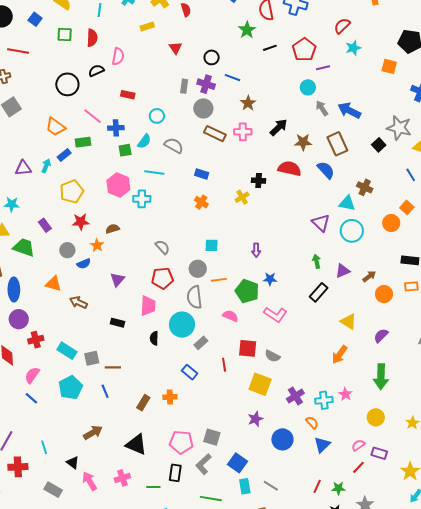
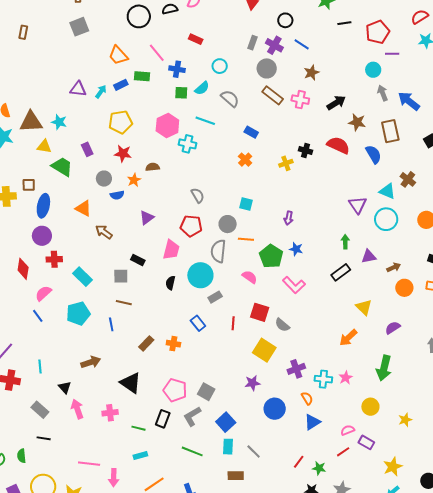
gray square: (92, 358) -> (121, 276), moved

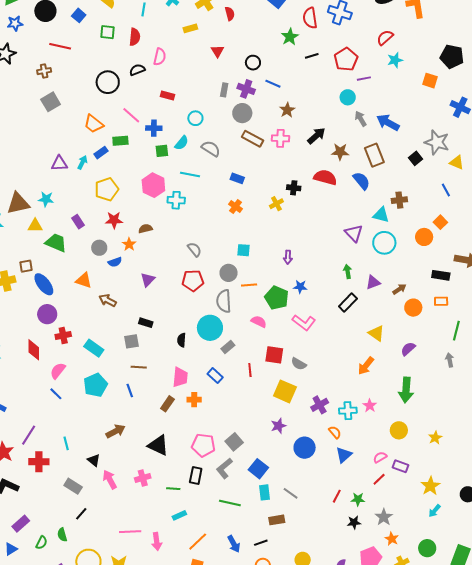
brown cross: (408, 179) -> (399, 200), turned -35
blue ellipse: (43, 206) -> (44, 284), turned -40
pink trapezoid: (171, 250) -> (180, 377), moved
gray square: (206, 392) -> (234, 442), turned 30
black line: (44, 438) -> (81, 514), turned -48

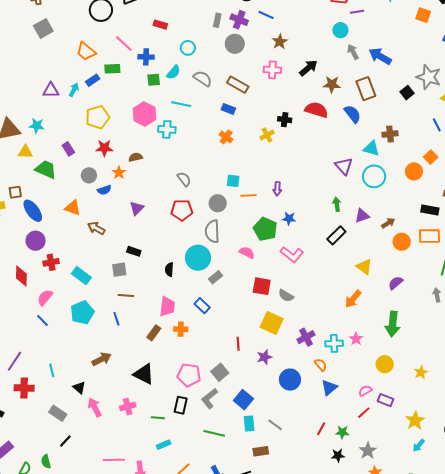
brown rectangle: (252, 139) -> (238, 85), moved
orange line: (249, 285) -> (248, 195), moved
orange rectangle: (441, 301) -> (430, 236), size x1.5
red line: (250, 370) -> (238, 344), moved

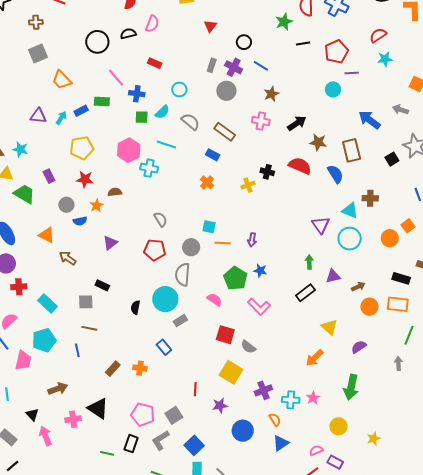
orange trapezoid: (86, 51) -> (62, 80), moved
gray arrow: (353, 52) -> (400, 110), moved, turned -49
pink trapezoid: (167, 306) -> (23, 360), moved
pink cross: (128, 406) -> (73, 419), moved

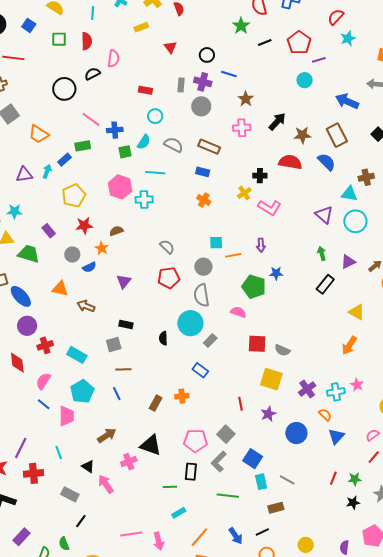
red rectangle: (155, 63) -> (145, 90), moved
pink L-shape: (259, 307) -> (270, 208), moved

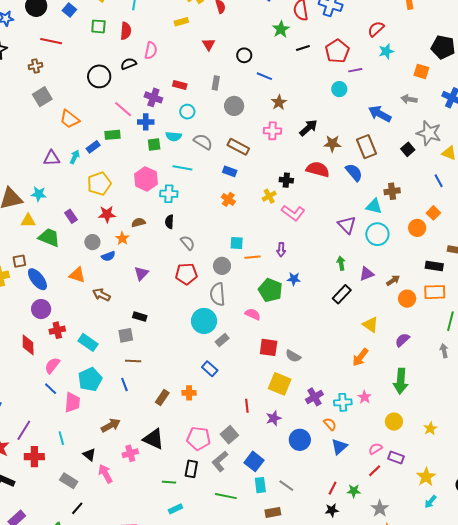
purple cross: (203, 82) -> (153, 97), moved
cyan semicircle: (144, 142) -> (174, 136), turned 56
black semicircle: (163, 338) -> (169, 222), moved
black star: (353, 503) -> (332, 510), moved

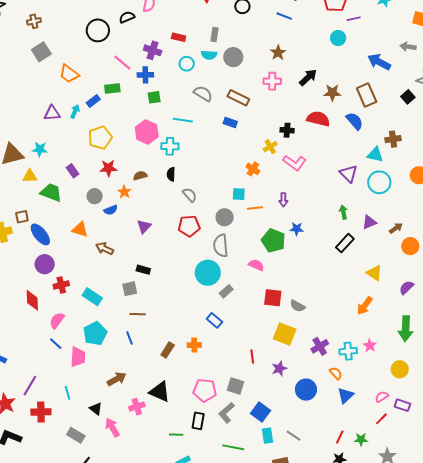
blue line: (264, 76) -> (284, 16), moved
cyan semicircle: (174, 136) -> (209, 55), moved
orange cross: (228, 199) -> (253, 169), moved
gray square: (229, 435) -> (235, 386), turned -30

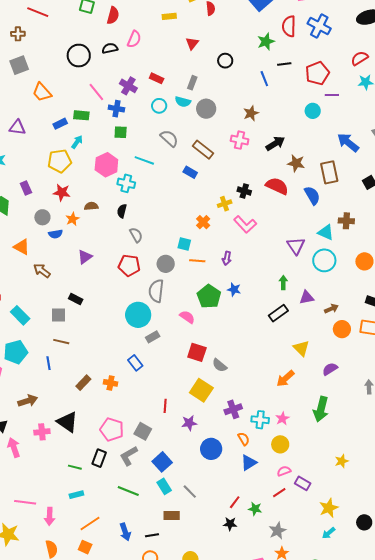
blue line: (284, 16) -> (264, 79), turned 35
cyan arrow: (75, 111) -> (77, 142), moved
yellow circle: (400, 369) -> (280, 444), moved
cyan rectangle: (267, 436) -> (164, 486), turned -35

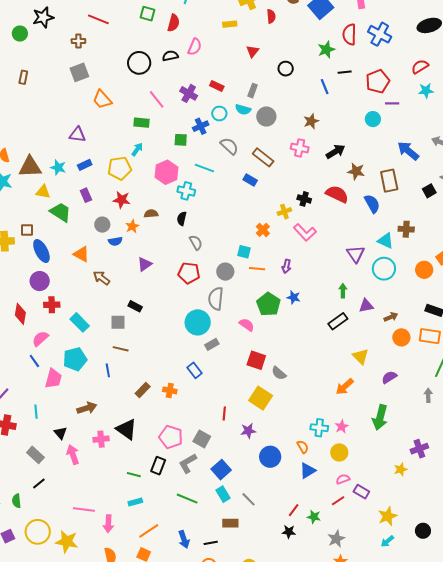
blue cross: (116, 109) -> (201, 126), moved, turned -35
blue rectangle: (60, 124) -> (85, 165), moved
purple cross: (233, 409) -> (419, 449), moved

